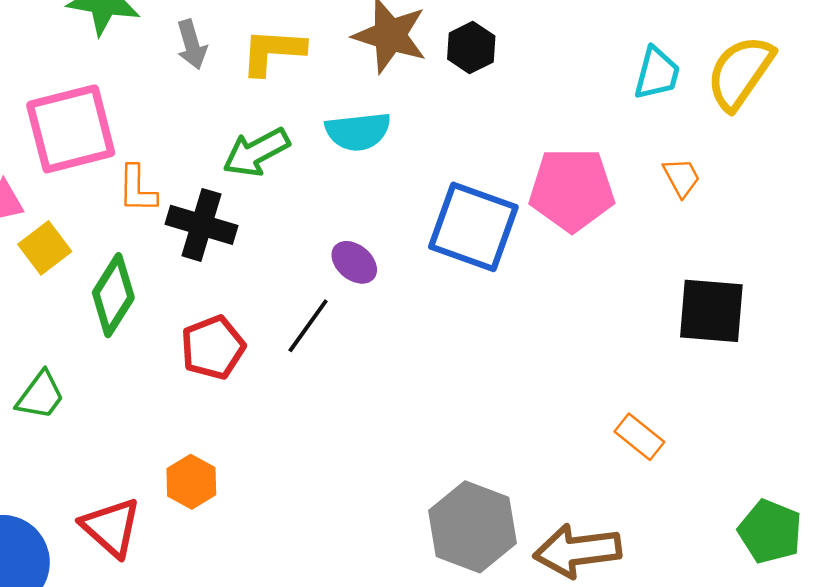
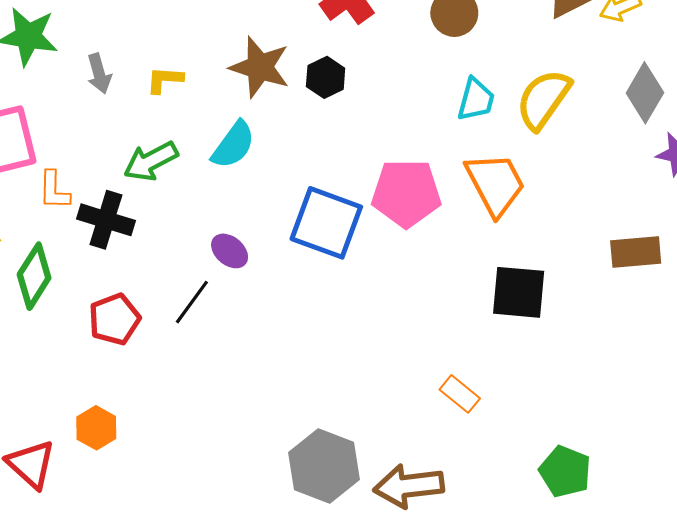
yellow L-shape: (273, 52) -> (165, 80), size x0.7
cyan semicircle: (358, 131) -> (233, 145), turned -48
orange trapezoid: (682, 177) -> (495, 184), size x2.0

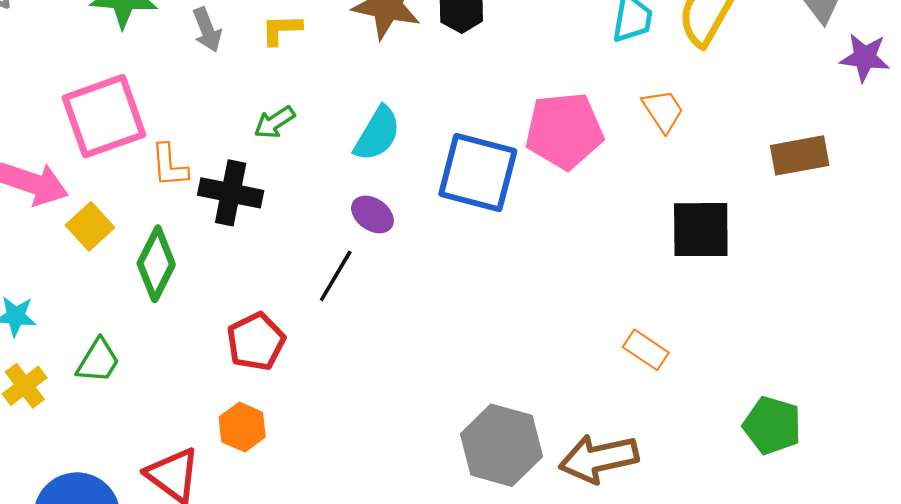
cyan semicircle: (233, 145) -> (377, 134), moved
green arrow: (151, 161) -> (274, 122), size x0.7
orange trapezoid: (495, 184) -> (663, 111), size x0.6
brown rectangle: (636, 252) -> (800, 155), moved
red pentagon: (114, 319) -> (256, 342), moved

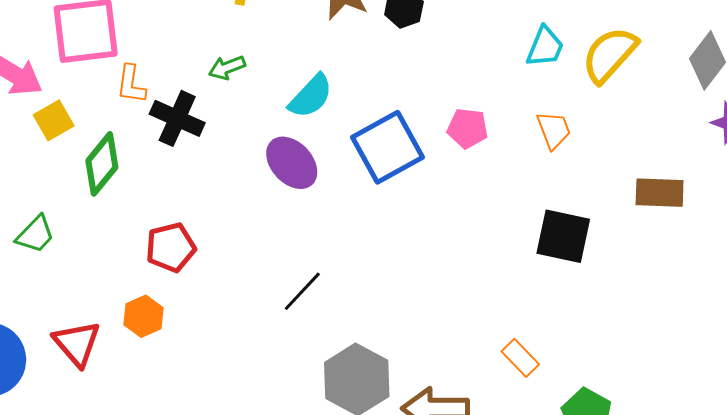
pink pentagon: (564, 131) -> (467, 128), size x0.6
blue square: (478, 173) -> (387, 147), turned 34
purple ellipse: (372, 214) -> (292, 163), size x1.5
black line: (336, 276) -> (302, 291), moved
orange rectangle: (646, 350) -> (520, 358), moved

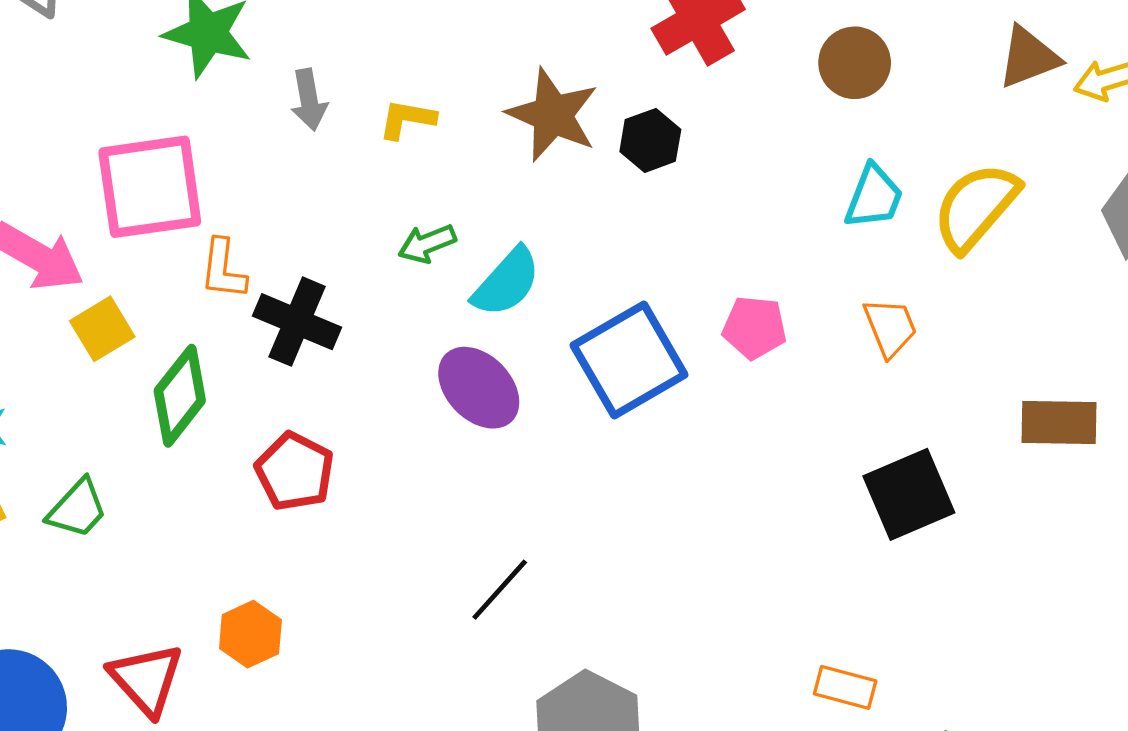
green arrow: (227, 68) -> (427, 244), moved
black square: (563, 236) -> (909, 494), turned -34
red pentagon: (171, 247) -> (295, 471), moved, turned -30
orange rectangle: (520, 358) -> (845, 687), turned -30

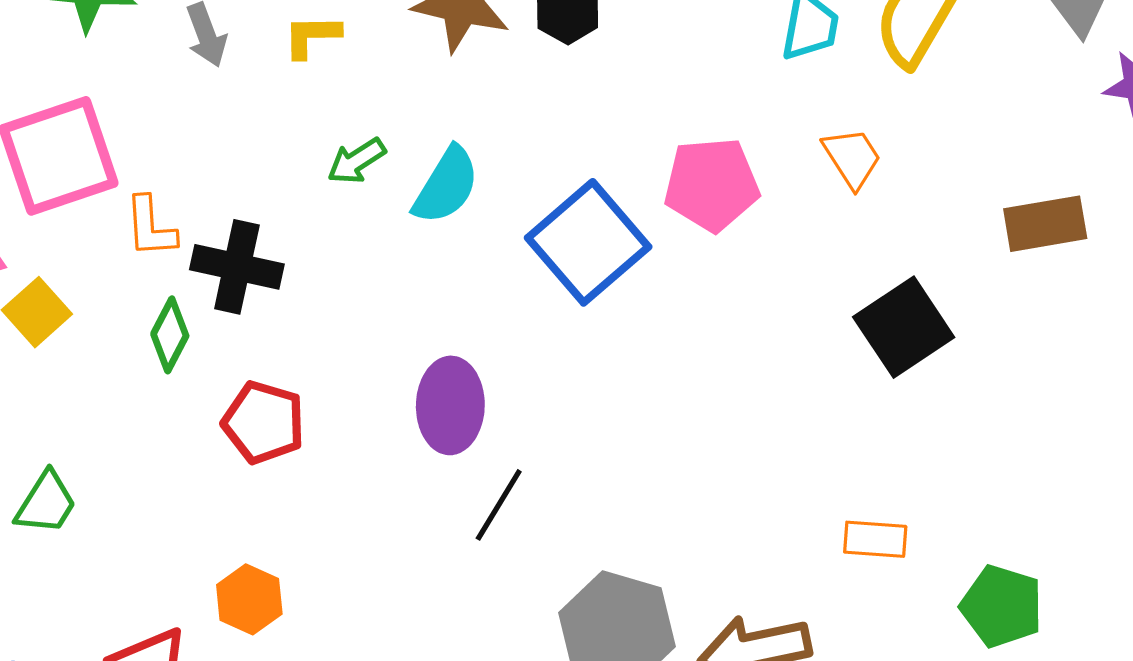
pink pentagon: (754, 328) -> (712, 184), size x1.4
purple ellipse: (479, 388) -> (450, 405), moved, turned 56
green diamond: (180, 396) -> (170, 335), moved, size x0.7

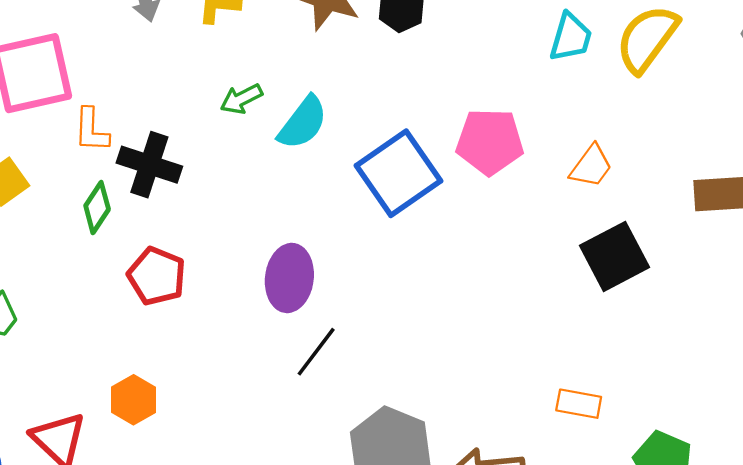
orange trapezoid: (852, 158) -> (591, 166), moved, turned 63

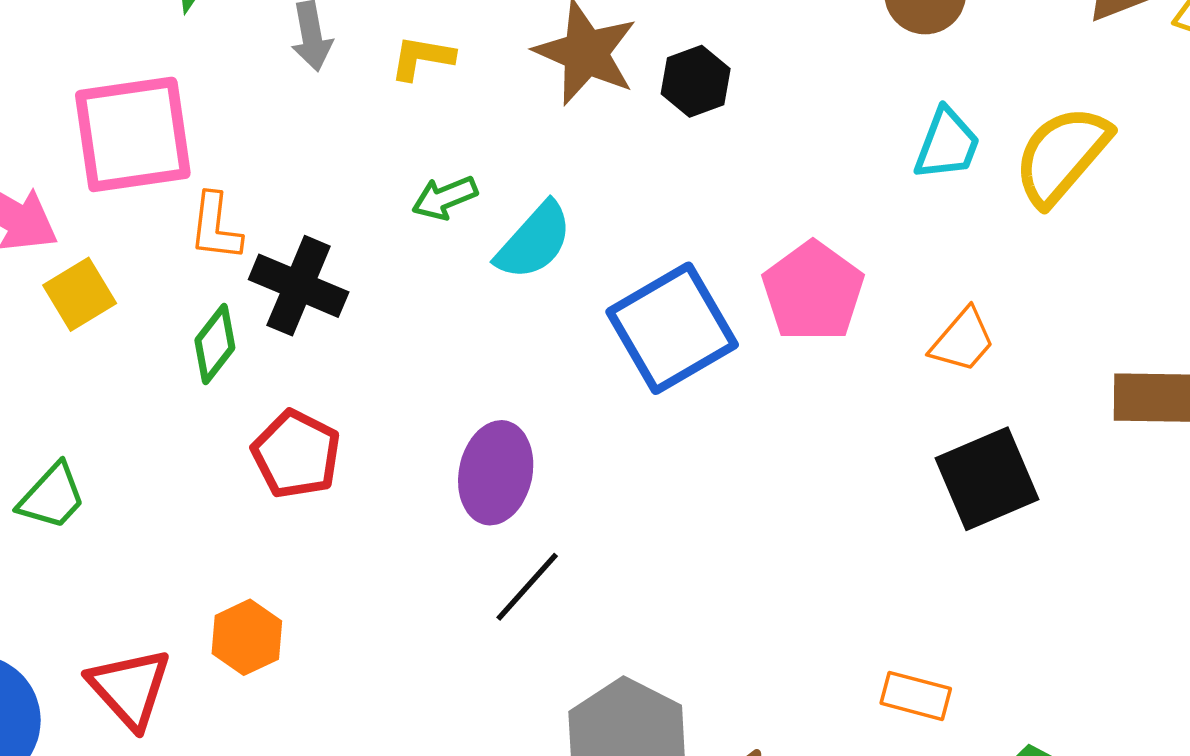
pink pentagon: (490, 142) -> (813, 291), turned 30

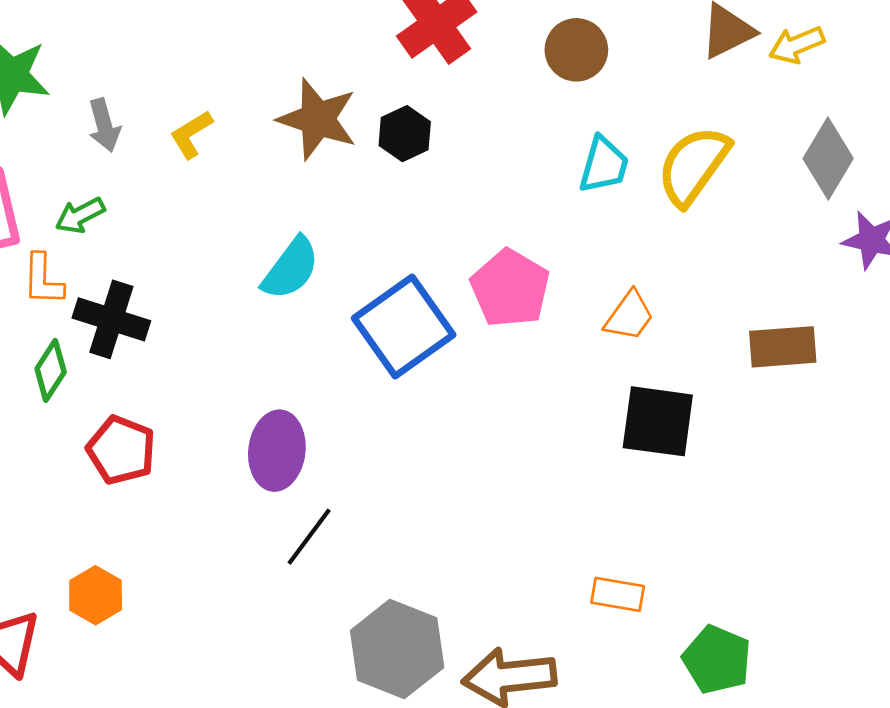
yellow L-shape: (422, 58) -> (191, 134), turned -36
green arrow: (445, 198) -> (80, 215), moved
black square: (987, 479) -> (658, 421), turned 36

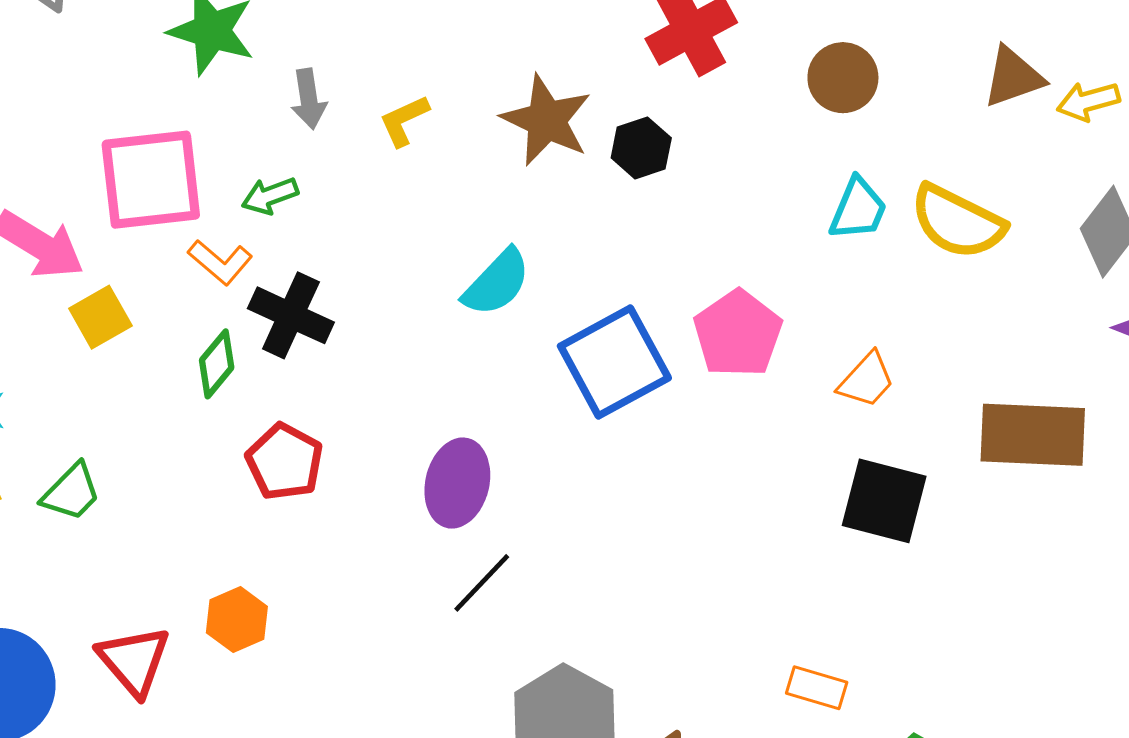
yellow semicircle: (693, 166) -> (957, 222), turned -106
orange L-shape: (43, 280) -> (220, 262), turned -58
brown rectangle: (783, 347) -> (1033, 435), size x1.4

